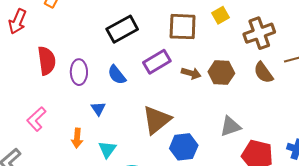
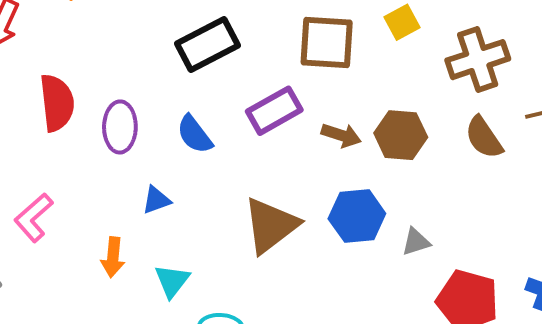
blue triangle: (98, 109) -> (156, 200), turned 42
gray triangle: (230, 126) -> (416, 242), size x0.7
blue hexagon: (184, 147) -> (357, 216), moved

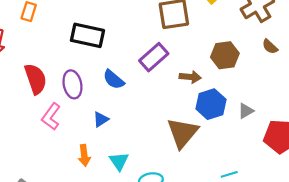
black rectangle: (207, 44) -> (87, 35), moved, turned 52
brown arrow: (341, 135) -> (190, 77), moved
brown semicircle: (484, 138) -> (270, 47), size x0.7
pink L-shape: (34, 218) -> (51, 117), moved
brown triangle: (271, 225) -> (183, 133), moved

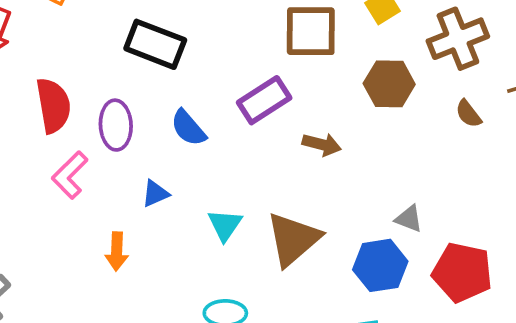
brown hexagon: (225, 55) -> (389, 84), moved
blue hexagon: (211, 104) -> (380, 265), moved
gray triangle: (246, 111) -> (409, 219), turned 42
cyan triangle: (119, 161) -> (225, 225), moved

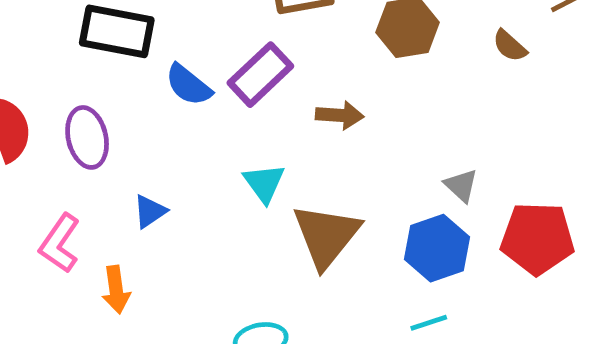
blue semicircle: (188, 128) -> (188, 85), moved
pink L-shape: (70, 175) -> (60, 243), moved
gray triangle: (409, 219) -> (461, 185), turned 32
cyan triangle: (225, 225) -> (264, 183), moved

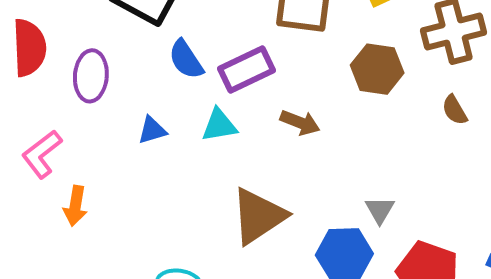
cyan triangle: (264, 183) -> (219, 125), moved, turned 39
blue triangle: (150, 211) -> (152, 130), moved

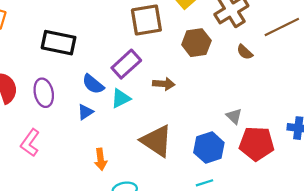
blue semicircle: (186, 59) -> (93, 84), moved
orange arrow: (75, 206) -> (101, 159), moved
gray triangle: (380, 210) -> (234, 116), moved
brown triangle: (258, 216) -> (156, 141), turned -36

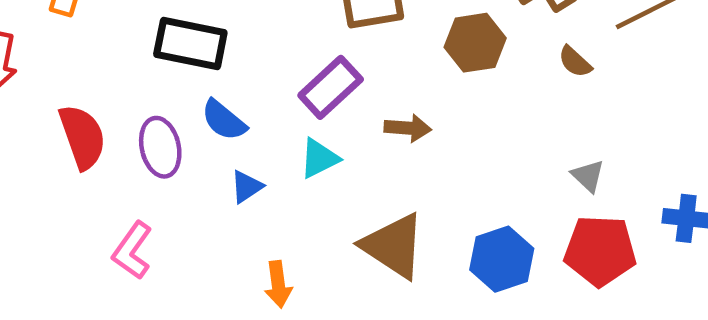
blue semicircle: (93, 84) -> (224, 120), moved
gray triangle: (234, 116) -> (588, 176), moved

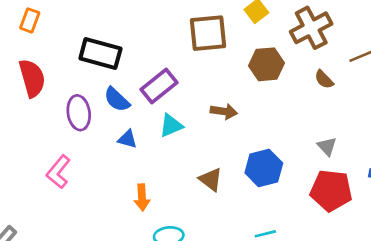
purple rectangle: (331, 87) -> (159, 86), moved
red semicircle: (82, 137) -> (32, 78), moved
blue triangle: (247, 187) -> (127, 139), turned 45
brown triangle: (393, 246) -> (211, 179), size x0.6
blue hexagon: (502, 259) -> (264, 168), moved

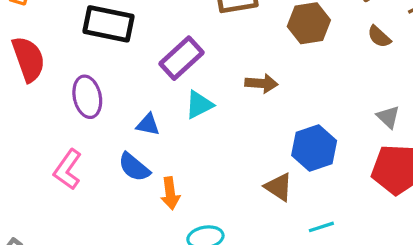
blue semicircle: (117, 100) -> (134, 167), moved
brown triangle: (211, 179) -> (279, 187), moved

